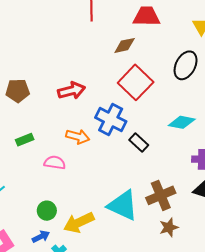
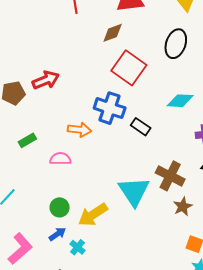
red arrow: (72, 91) -> (46, 80), moved
brown cross: (161, 195) -> (170, 176), turned -32
cyan triangle: (123, 205) -> (134, 191), turned 40

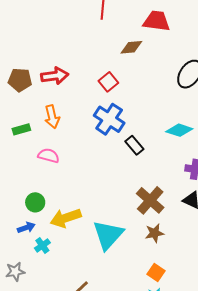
red square: (129, 68) -> (108, 82), moved, size x0.6
orange arrow: (79, 130) -> (52, 117), moved, turned 55
cyan triangle: (134, 191) -> (108, 235), moved

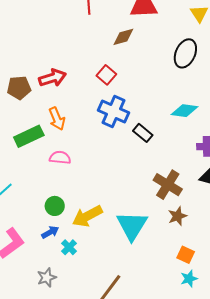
green rectangle: (21, 129) -> (29, 136), size x1.6

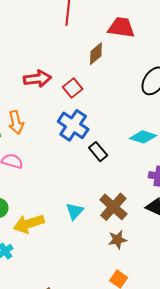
brown diamond: (123, 37) -> (96, 54), turned -35
red arrow: (53, 78) -> (37, 79), moved
cyan triangle: (132, 226) -> (75, 211), moved, size x0.6

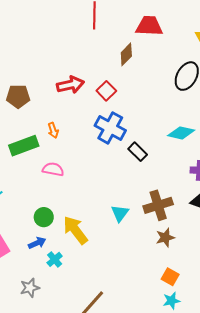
orange arrow: (16, 122) -> (53, 130), size x0.7
brown cross: (113, 207) -> (158, 205), turned 36
yellow arrow: (29, 224) -> (75, 230), turned 76

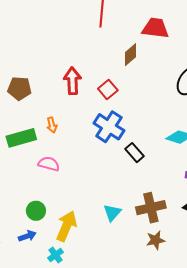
red arrow: (70, 85) -> (72, 81), turned -84
yellow arrow: (75, 230) -> (67, 226), turned 56
cyan cross: (55, 259) -> (56, 255), moved

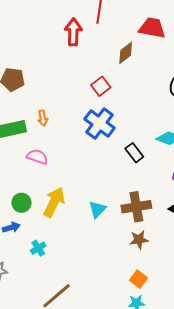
red arrow: (72, 81) -> (73, 32), moved
black rectangle: (134, 153) -> (134, 153), moved
yellow arrow: (67, 226) -> (54, 202), moved

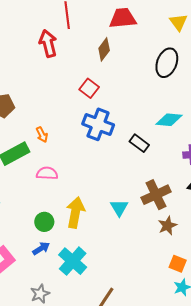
cyan cross: (38, 248) -> (73, 261), size x1.8

